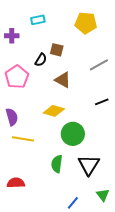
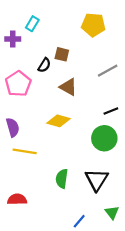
cyan rectangle: (38, 20) -> (32, 24), moved, turned -48
green circle: (73, 134) -> (104, 138), moved

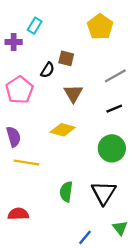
yellow pentagon: (93, 25) -> (100, 27), turned 30
brown triangle: (68, 87) -> (73, 93), turned 30
black line: (111, 111) -> (114, 109), moved

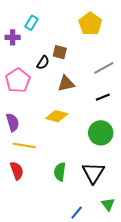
brown triangle: (73, 93) -> (66, 84), turned 48
red semicircle: (18, 214) -> (17, 171), moved, turned 72

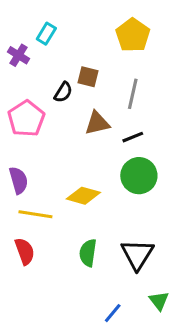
purple cross: (13, 37) -> (18, 55), turned 32
gray line: (104, 68) -> (133, 94), moved, turned -48
black line: (103, 97) -> (133, 137), moved
yellow diamond: (57, 116) -> (83, 196), moved
green circle: (101, 133) -> (139, 176), moved

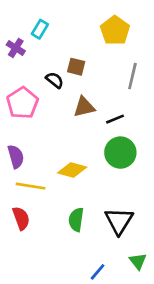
black semicircle: (63, 92) -> (55, 80), turned -84
gray line: (133, 94) -> (132, 76), moved

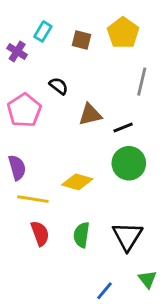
brown square: (76, 67) -> (82, 40), moved
red semicircle: (21, 218) -> (40, 233), moved

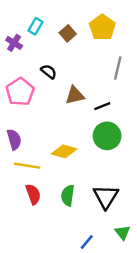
brown square: (82, 40) -> (68, 33), turned 35

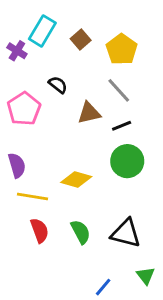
cyan rectangle: (36, 26) -> (42, 31), size x1.5
yellow pentagon: (102, 27) -> (122, 49), moved
gray line: (118, 68) -> (119, 90), moved, turned -55
green semicircle: (68, 195) -> (81, 232), turned 144
black triangle: (106, 197) -> (126, 233), turned -48

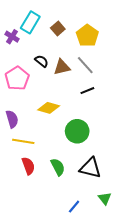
brown triangle: (89, 113) -> (62, 67), moved
green circle: (127, 161) -> (77, 131), moved
yellow diamond: (76, 180) -> (49, 108), moved

